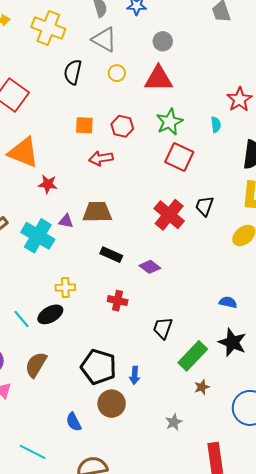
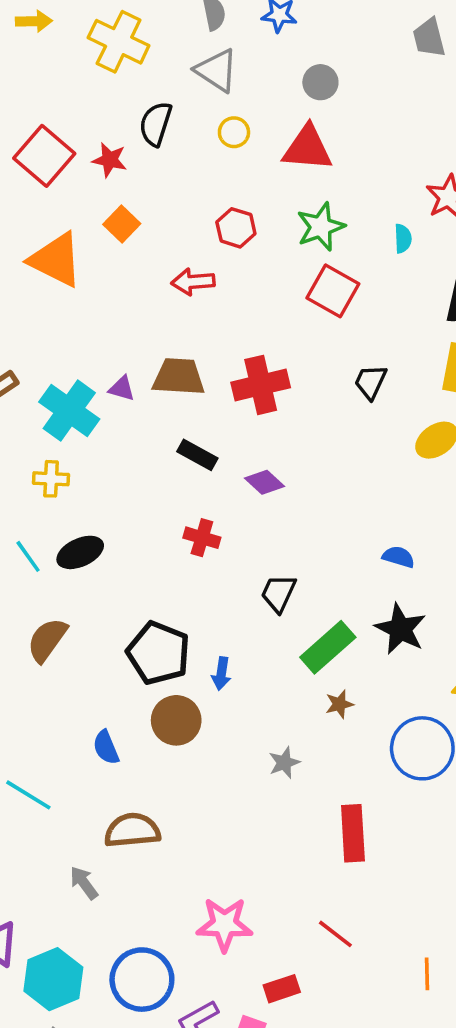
orange square: (84, 125) -> (122, 224), moved, turned 36
red star: (48, 184) -> (110, 160), moved
red cross: (169, 215) -> (261, 385), moved, turned 32
yellow cross: (65, 287) -> (51, 479), moved

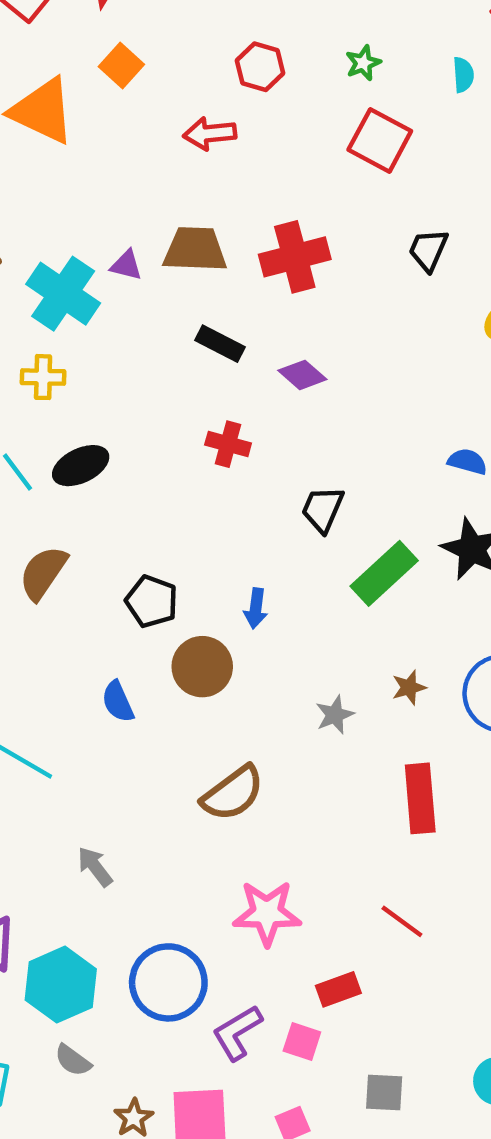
green star: (321, 227) -> (363, 63), size x0.6
black pentagon: (158, 653) -> (152, 601), moved, size x0.7
brown star: (339, 704) -> (409, 687), moved
brown semicircle: (132, 830) -> (233, 793), moved, turned 150

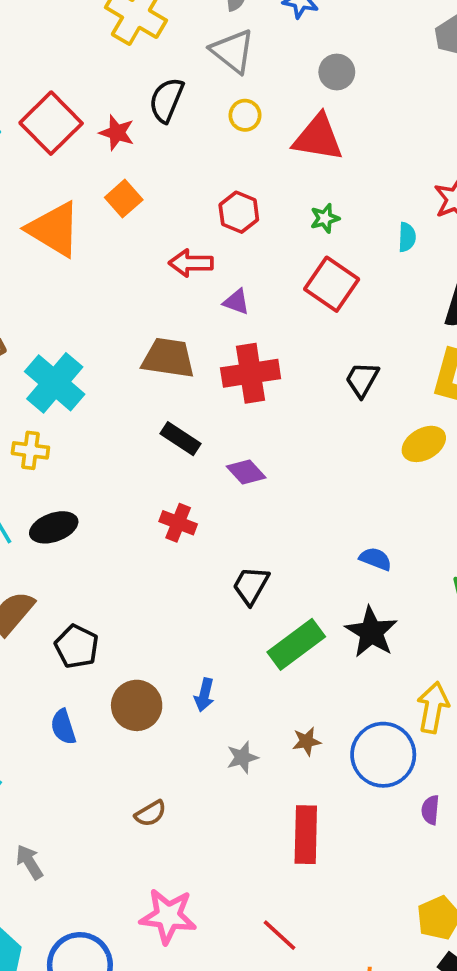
purple triangle: (126, 265) -> (236, 302), moved
black pentagon: (152, 601) -> (77, 646), moved
blue arrow: (256, 608) -> (204, 695), moved
brown semicircle: (233, 793) -> (150, 813), size x0.6

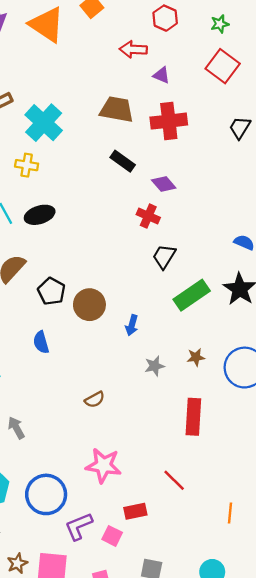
red cross: (178, 523) -> (148, 216), moved
brown circle: (137, 705) -> (89, 305), moved

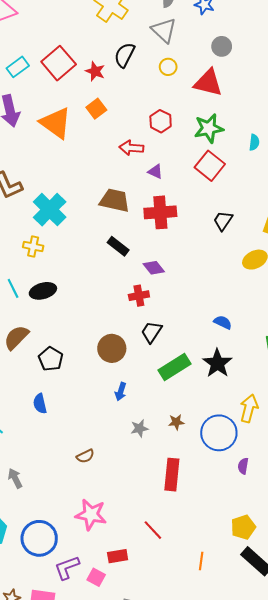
green star: (220, 24) -> (209, 128), size x1.8
red cross: (148, 216) -> (139, 296), turned -36
brown circle: (89, 305) -> (112, 348), moved

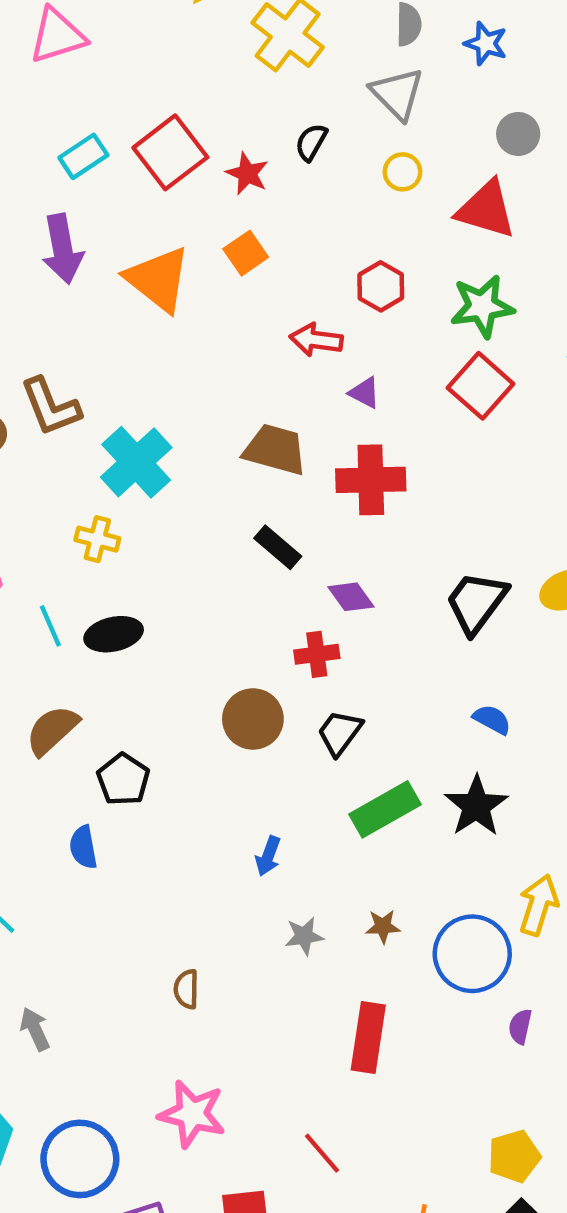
black semicircle: (125, 55) -> (311, 142), size x0.7
black trapezoid: (223, 221) -> (476, 602), moved, size x1.5
brown circle: (112, 348) -> (253, 719), moved
blue semicircle: (40, 404) -> (83, 847), moved
brown semicircle: (85, 456) -> (186, 989), turned 114

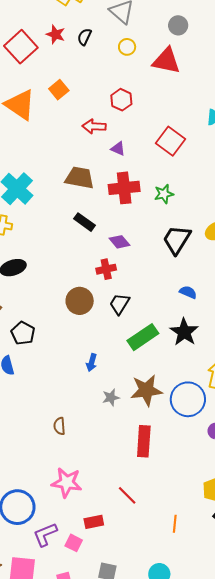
red star: (247, 174) -> (56, 34), moved
green star: (482, 306) -> (164, 194), moved, size x0.7
brown star: (383, 926) -> (146, 390), size x2.0

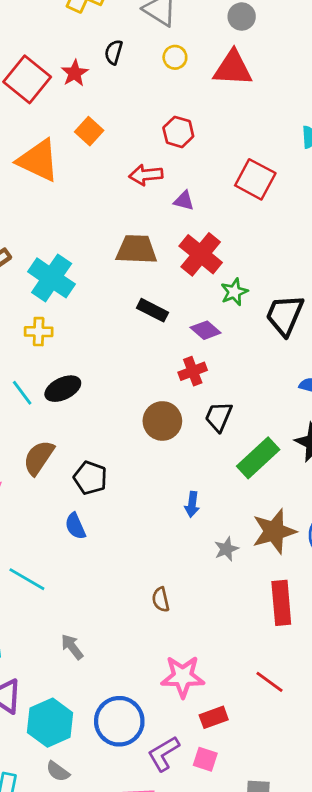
red star: (56, 34) -> (75, 73), moved, turned 30
red cross: (124, 188) -> (201, 254), turned -36
green star: (164, 194) -> (234, 292), moved
red rectangle: (94, 522) -> (214, 717), moved

